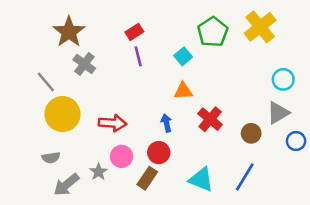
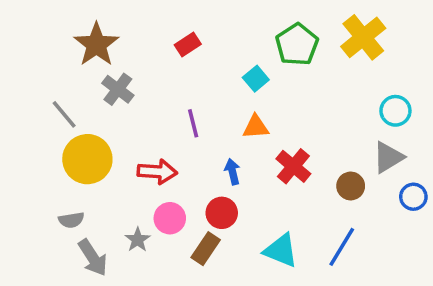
purple line: (138, 56) -> (193, 123), moved
gray arrow: (66, 185) -> (93, 258), turned -84

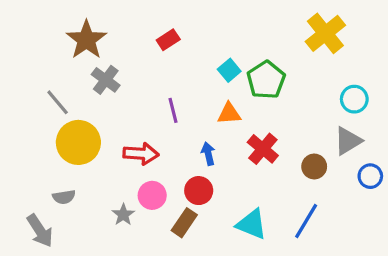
green pentagon: (297, 45) -> (266, 80), moved
gray arrow: (93, 258) -> (40, 231), moved

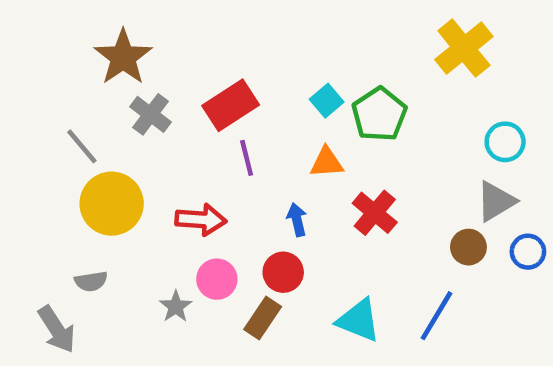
red rectangle: (168, 40) -> (231, 105), moved, size x1.6
brown circle: (314, 166) -> (468, 247), moved

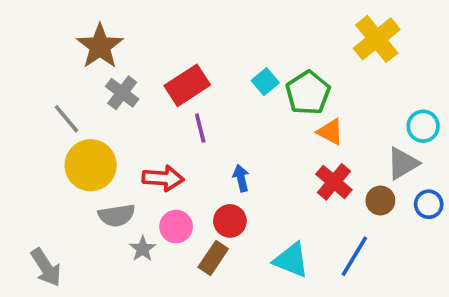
cyan circle: (505, 142) -> (423, 126), moved
orange triangle: (327, 162) -> (330, 132), moved, turned 32
red cross: (375, 213) -> (334, 182), moved
gray semicircle: (91, 281) -> (117, 215), moved, size x1.4

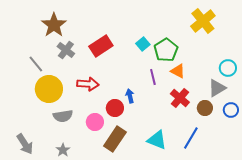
purple line: (200, 128) -> (153, 77), moved
red arrow: (163, 178) -> (88, 84), moved
red circle: (230, 221) -> (115, 108), moved
gray star: (143, 249) -> (63, 150), moved
brown rectangle: (213, 258) -> (115, 139), size x1.4

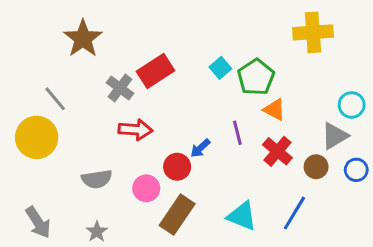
yellow cross: (203, 21) -> (313, 32), turned 35
gray cross: (66, 50) -> (120, 88), moved
purple line: (153, 77) -> (237, 133), moved
yellow circle: (49, 89) -> (37, 137), moved
blue arrow: (130, 96) -> (200, 148), turned -120

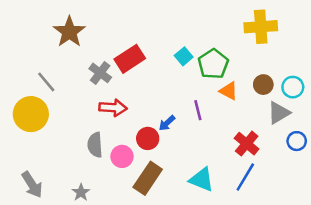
red cross: (277, 151) -> (247, 144), moved
brown circle: (316, 167) -> (263, 85), moved
gray semicircle: (97, 179) -> (95, 145), moved, turned 95

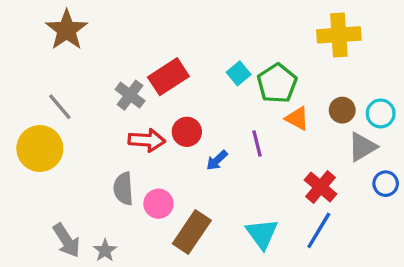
brown star: (69, 32) -> (67, 30), moved
red circle: (148, 138) -> (187, 132), moved
cyan triangle: (202, 180) -> (262, 234), turned 32
gray arrow: (32, 185) -> (67, 240), moved

